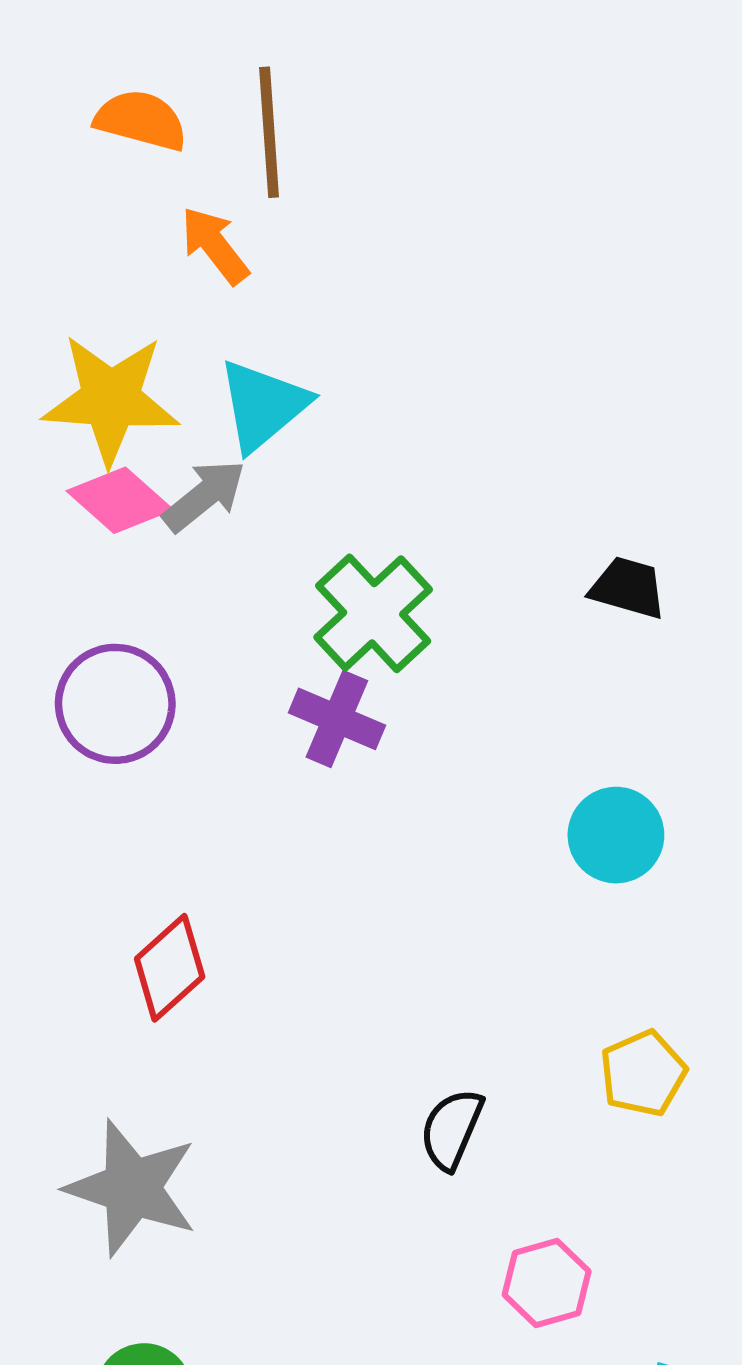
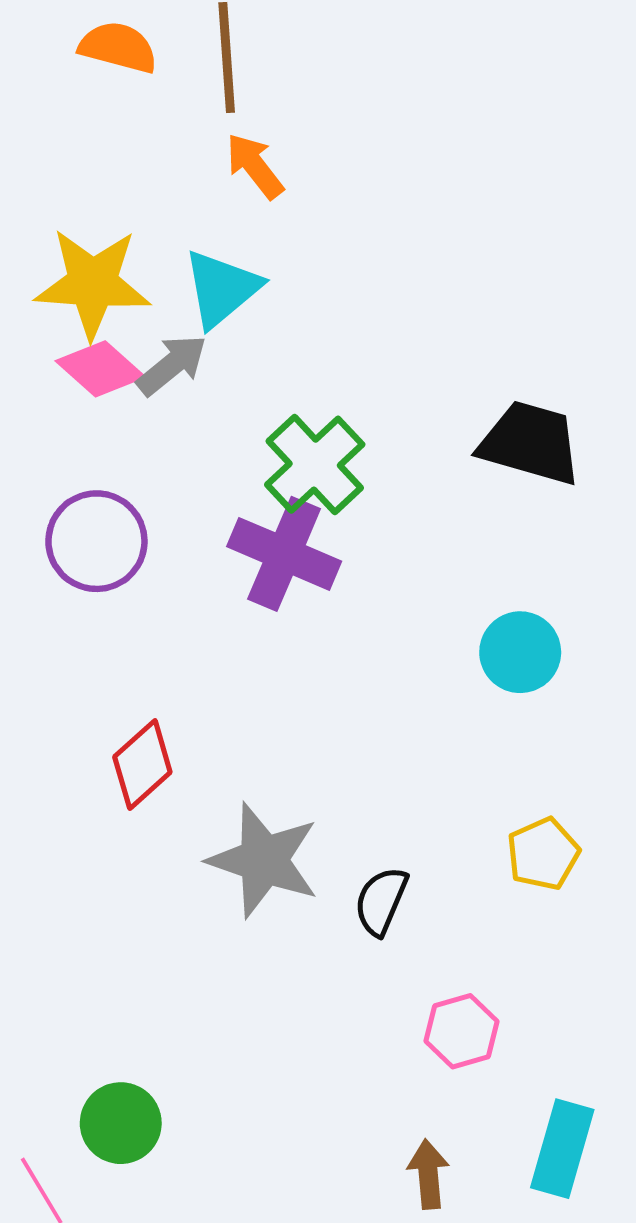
orange arrow: (215, 245) -> (255, 166), moved
black trapezoid: (628, 588) -> (530, 443), size x1.6
purple cross: (337, 719) -> (284, 554), size x1.4
gray star: (132, 1188) -> (264, 860), moved

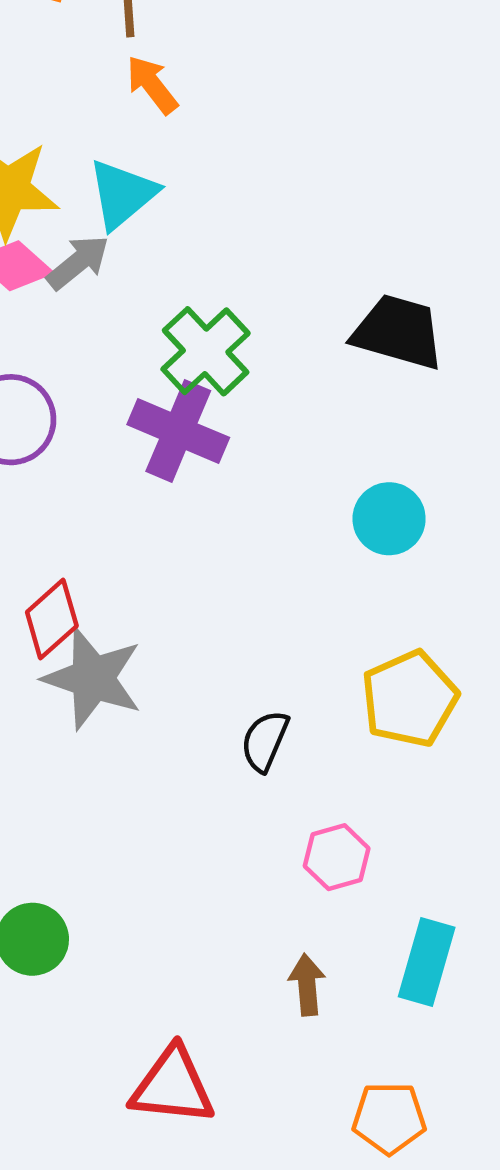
yellow pentagon: (543, 854) -> (410, 699), size x1.5
gray star: (264, 860) -> (93, 678), moved

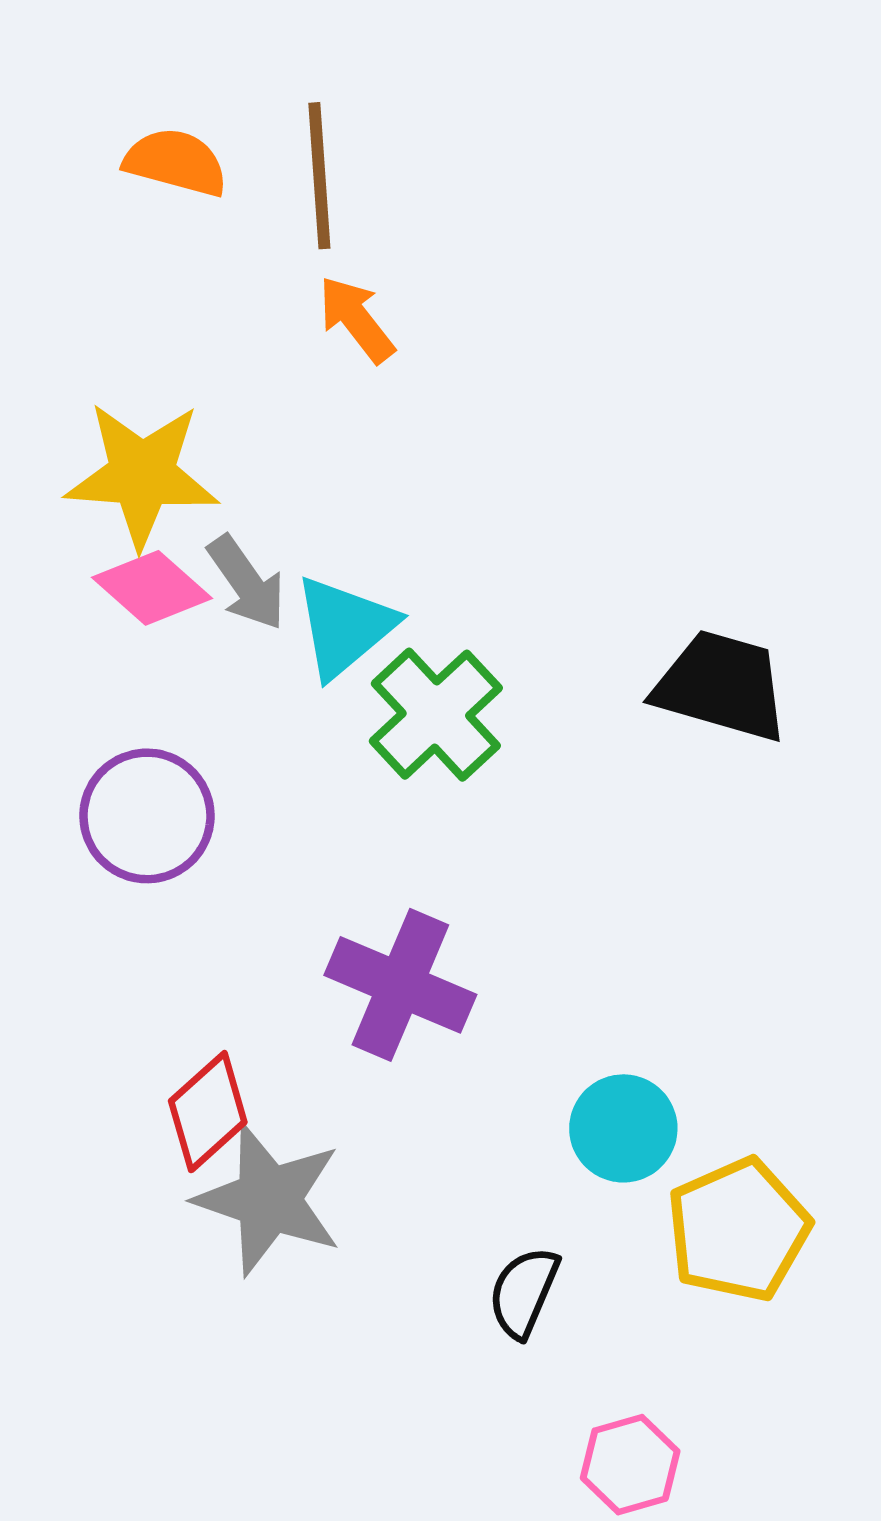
cyan triangle: (122, 194) -> (345, 627), moved
gray arrow: (78, 262) -> (247, 583), turned 94
purple cross: (178, 431) -> (400, 985), moved
cyan circle: (389, 519) -> (623, 1128), moved

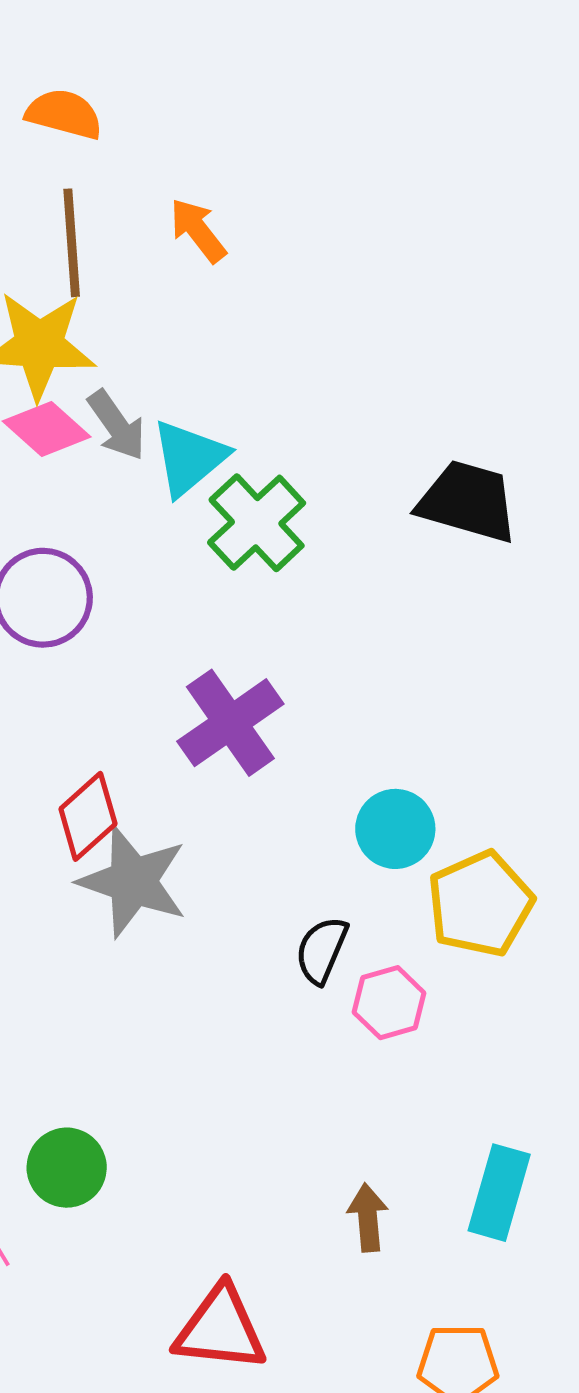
brown line: (319, 176) -> (72, 243), moved
purple cross: (400, 985) -> (230, 723), turned 32
pink hexagon: (630, 1465) -> (389, 1003), moved

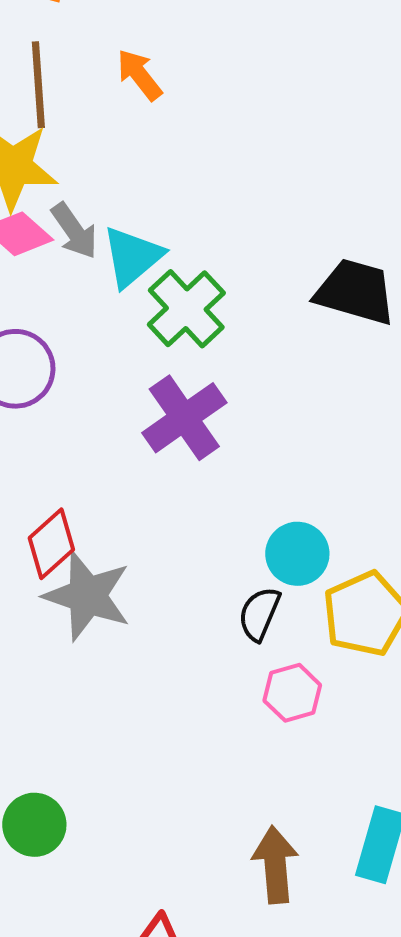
purple cross: (230, 723) -> (184, 418), moved
black semicircle: (322, 950) -> (259, 614), moved
brown arrow: (368, 1218) -> (275, 865), size x1.4

